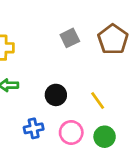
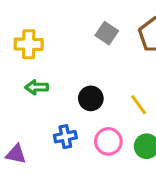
gray square: (70, 38) -> (107, 33), turned -30

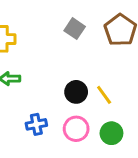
black circle: (91, 98) -> (76, 92), moved

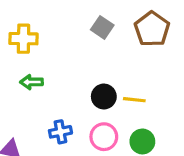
yellow line: (104, 95) -> (134, 100), turned -48

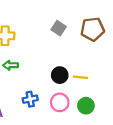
brown pentagon: (152, 29) -> (93, 29), turned 30

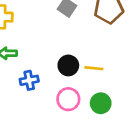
blue cross: (30, 99) -> (29, 80), moved

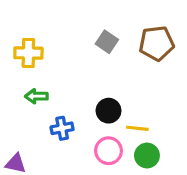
yellow line: (94, 68) -> (137, 128), moved

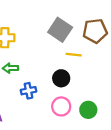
gray square: (107, 42) -> (60, 30), size x1.5
yellow line: (137, 128) -> (74, 55), moved

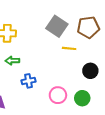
black circle: (61, 78) -> (90, 71), moved

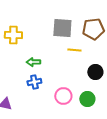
gray square: (57, 26) -> (62, 28), turned -30
green arrow: (12, 61) -> (33, 62), moved

